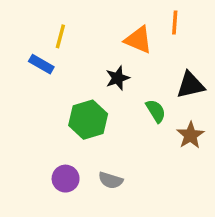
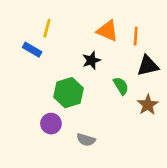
orange line: (175, 23) -> (136, 36), moved
purple circle: (66, 179) -> (51, 124), moved

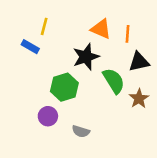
black star: (91, 60) -> (86, 57), size x1.5
green semicircle: (121, 86) -> (114, 81), size x1.5

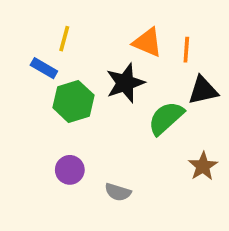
green semicircle: (114, 81) -> (166, 118), turned -100
green hexagon: (64, 87) -> (73, 101), moved
brown star: (139, 98) -> (203, 166), moved

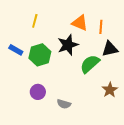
blue rectangle: (44, 68) -> (16, 50), moved

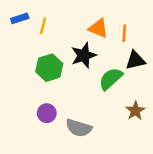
blue rectangle: (16, 50) -> (20, 18), moved, turned -48
gray semicircle: (64, 104) -> (79, 128), size x1.5

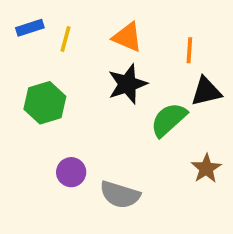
orange triangle: (98, 28) -> (127, 37), moved
green hexagon: (49, 68) -> (45, 103), moved

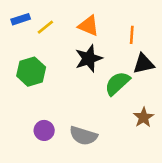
yellow line: (66, 39) -> (45, 27), turned 36
purple circle: (71, 172) -> (44, 130), moved

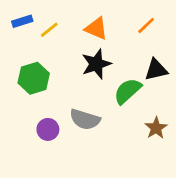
orange line: (132, 35) -> (146, 26), moved, turned 42
purple circle: (44, 130) -> (48, 129), moved
gray semicircle: (83, 136) -> (85, 119), moved

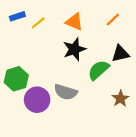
green hexagon: (34, 78) -> (16, 79), moved
purple circle: (48, 129) -> (37, 100), size x1.5

